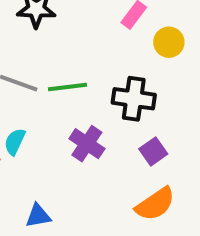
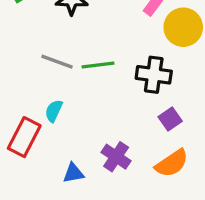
yellow circle: (169, 42) -> (183, 27), size x1.5
purple cross: (87, 144) -> (116, 157), moved

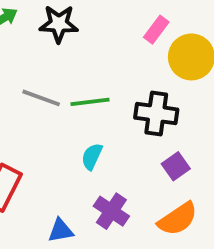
cyan semicircle: (54, 111) -> (92, 156), moved

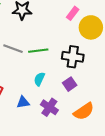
purple square: (176, 166) -> (70, 84), moved
blue triangle: (61, 231) -> (23, 102), moved

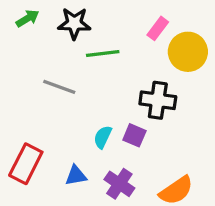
green line: (38, 51) -> (103, 53), moved
purple square: (70, 84) -> (134, 135), moved, turned -32

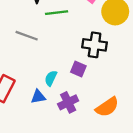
cyan semicircle: (103, 137) -> (51, 78), moved
purple cross: (119, 184) -> (68, 102), turned 30

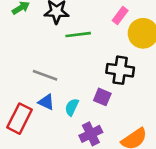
gray line: (27, 36) -> (45, 75), moved
blue triangle: (38, 97) -> (46, 102), moved, turned 35

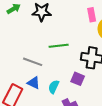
pink rectangle: (120, 15) -> (92, 15), turned -48
green line: (78, 35) -> (59, 46), moved

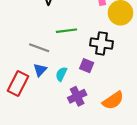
blue triangle: (34, 83) -> (40, 70), turned 48

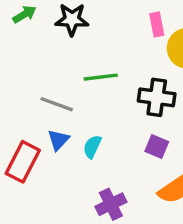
purple square: (87, 66) -> (157, 147), moved
purple cross: (77, 96) -> (111, 204), moved

